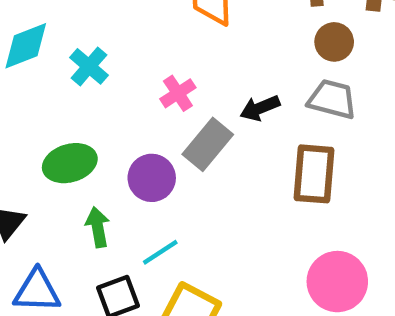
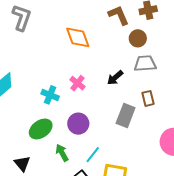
cyan cross: (89, 66) -> (50, 95), moved
gray rectangle: (208, 144) -> (126, 115), moved
brown rectangle: (314, 174) -> (148, 98), size x0.6

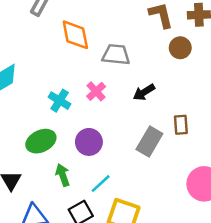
orange diamond: (78, 37) -> (75, 35), moved
gray trapezoid: (145, 63) -> (116, 55), moved

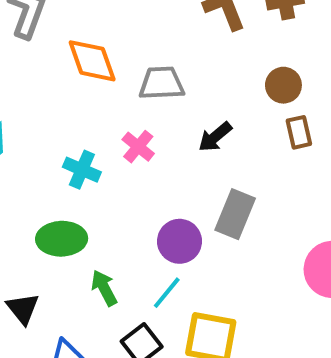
brown circle: (180, 48) -> (283, 85), moved
brown rectangle: (181, 125) -> (299, 132), moved
green ellipse: (41, 141) -> (62, 239), turned 32
purple circle: (89, 142) -> (179, 241), moved

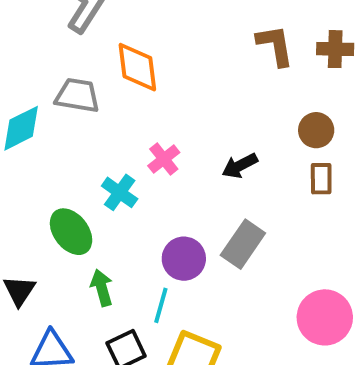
gray trapezoid: (161, 83) -> (77, 96), moved
cyan cross: (82, 170) -> (120, 192), moved
green ellipse: (62, 239) -> (71, 232), turned 42
cyan line: (167, 293) -> (161, 305), turned -36

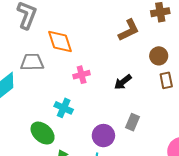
brown L-shape: (275, 45) -> (129, 30), moved, turned 85
pink cross: (164, 159) -> (82, 75), moved, turned 35
gray rectangle: (243, 244) -> (132, 122), size x0.7

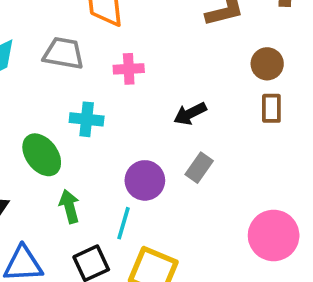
gray trapezoid: (32, 62) -> (64, 53), moved
black arrow: (123, 82) -> (190, 114), moved
cyan cross: (64, 108) -> (87, 119), turned -30

